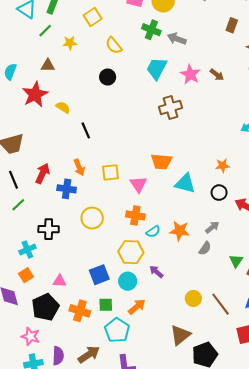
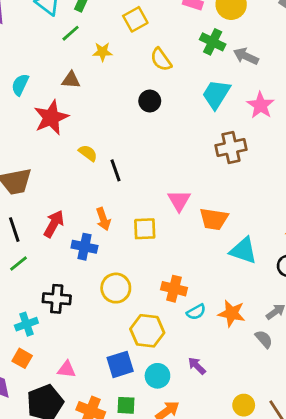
yellow semicircle: (63, 107) -> (88, 153), moved
pink triangle: (138, 184) -> (179, 201), moved
gray semicircle: (205, 248) -> (264, 339), turned -80
yellow hexagon: (131, 252) -> (147, 331), moved
orange square: (26, 275) -> (22, 358), turned -32

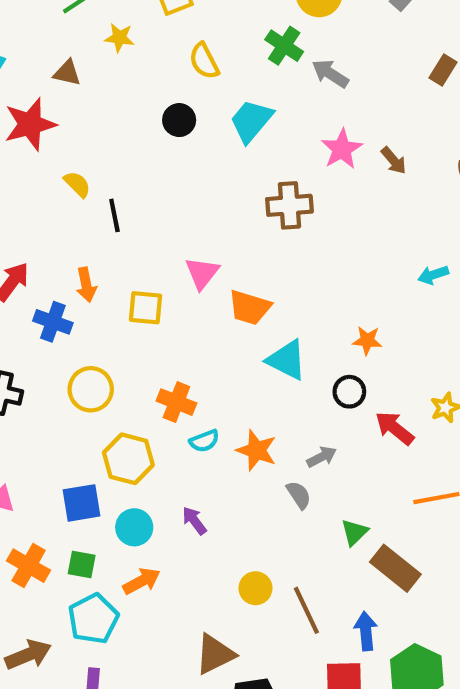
cyan trapezoid: (216, 94) -> (251, 121), moved

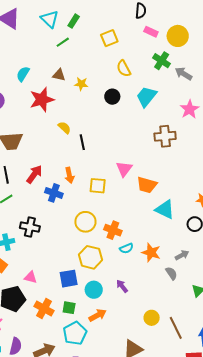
yellow star: (119, 38) -> (81, 84), moved
yellow circle: (91, 389) -> (85, 222), moved

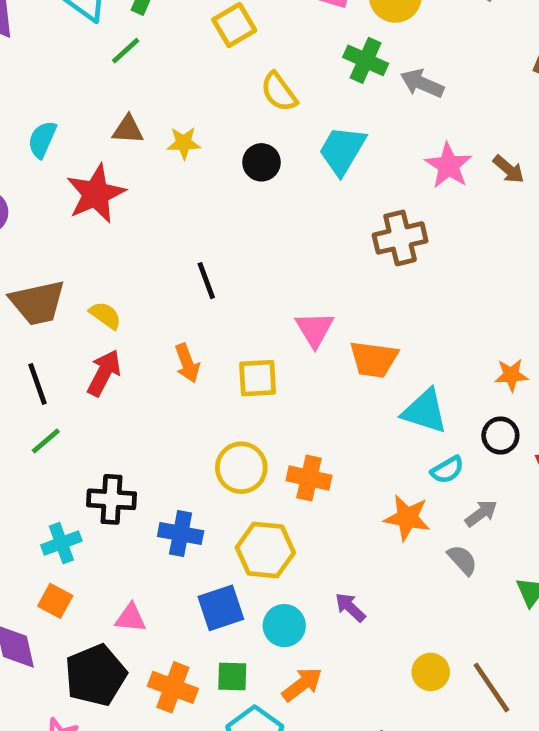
yellow semicircle: (64, 128) -> (105, 315), moved
blue cross: (54, 193) -> (181, 534), moved
cyan semicircle: (126, 248) -> (447, 470), moved

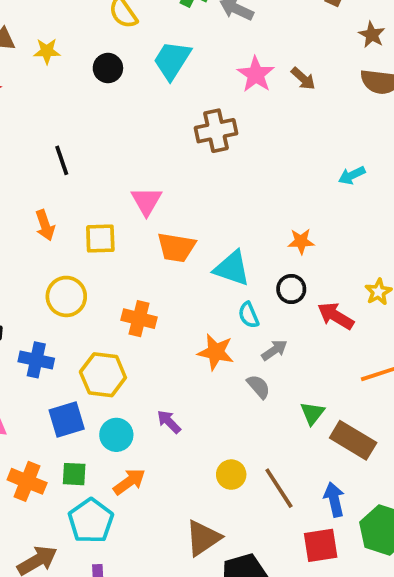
orange trapezoid: (374, 359) -> (176, 247), moved
yellow circle: (241, 468) -> (66, 296), moved
cyan semicircle: (447, 470) -> (249, 315), turned 96

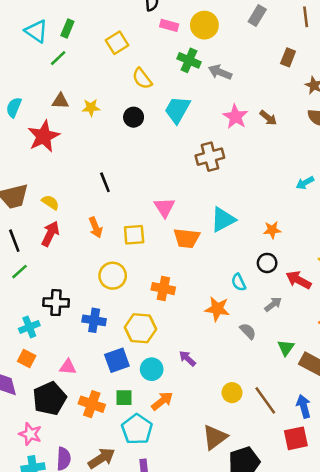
cyan triangle: (232, 268) -> (223, 220), moved, turned -44
gray arrow: (274, 350) -> (273, 304), moved

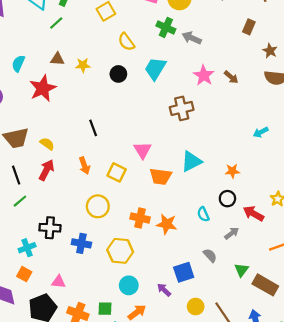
yellow square: (134, 235) -> (117, 172), turned 30
orange star: (217, 309) -> (167, 224), moved
purple arrow: (187, 358) -> (164, 290), moved
blue square: (117, 360) -> (184, 272), moved

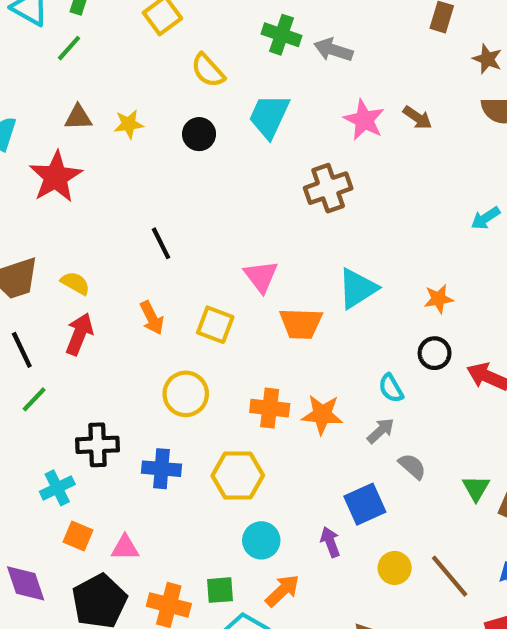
gray arrow: (232, 233) -> (381, 431), moved
orange square: (24, 274) -> (78, 536), moved
purple arrow: (164, 290) -> (330, 542), turned 32

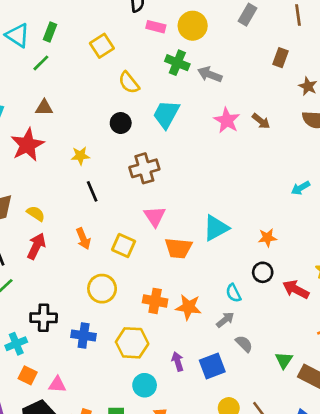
yellow star: (129, 124) -> (80, 156), moved
brown cross: (328, 188) -> (144, 168), moved
purple arrow: (330, 542) -> (178, 361), moved

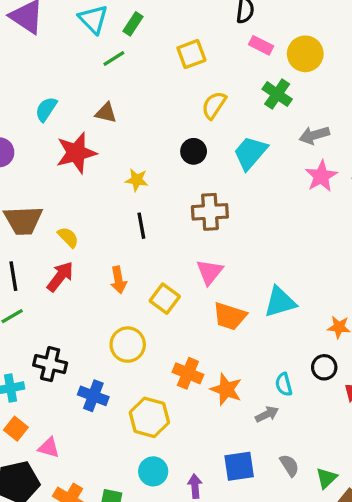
gray arrow: (210, 74) -> (314, 135), moved, turned -50
yellow semicircle: (129, 83) -> (214, 105), turned 60
gray semicircle: (244, 344) -> (289, 465), moved
purple arrow: (178, 361) -> (195, 486), moved

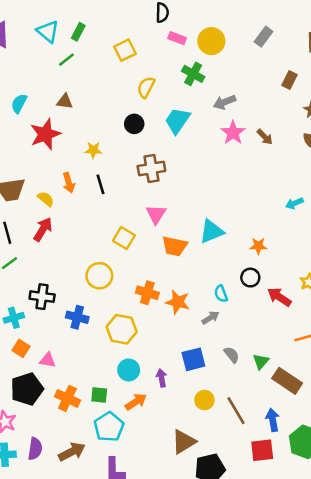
orange arrow: (118, 280) -> (69, 183), moved

